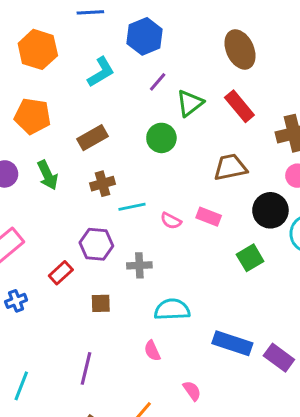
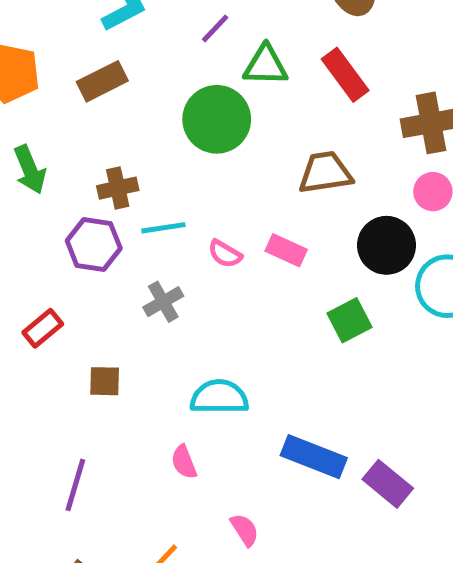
green triangle: (190, 103) -> (266, 65), turned 36
brown rectangle: (92, 138) -> (102, 81), moved
green circle: (161, 138) -> (217, 119), size x1.4
purple hexagon: (96, 244) -> (94, 245), moved
gray cross: (139, 265) -> (163, 302), moved, turned -30

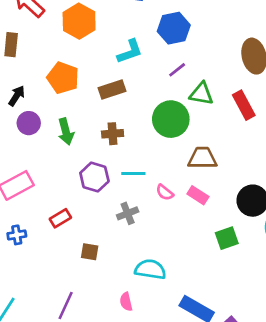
brown trapezoid: (325, 173) -> (202, 158), moved
brown cross: (118, 188) -> (113, 134), moved

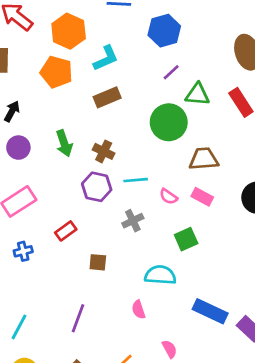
cyan L-shape: (130, 52) -> (106, 58), moved
orange pentagon: (63, 78) -> (56, 72), moved
purple circle: (29, 123) -> (18, 148), moved
brown cross: (113, 134) -> (104, 151), moved, turned 35
green square: (227, 238) -> (186, 239), moved

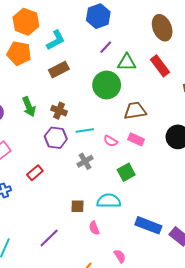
brown square: (98, 262) -> (77, 206), moved
purple line: (78, 318) -> (49, 238), turned 30

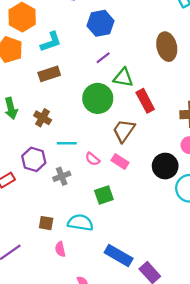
red rectangle: (160, 66) -> (145, 101), moved
brown trapezoid: (135, 111) -> (124, 131), turned -55
purple hexagon: (56, 138) -> (34, 159), moved

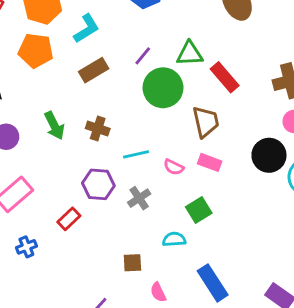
purple line: (103, 58) -> (143, 56), moved
brown trapezoid: (124, 131) -> (206, 122), turned 145
cyan semicircle: (80, 223) -> (174, 239), moved, size x0.7
blue rectangle: (119, 255) -> (213, 283), moved, turned 40

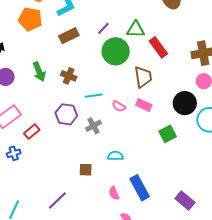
green square: (199, 210) -> (168, 134), moved
red rectangle: (69, 219) -> (32, 132), moved
pink semicircle: (158, 292) -> (114, 193), moved

